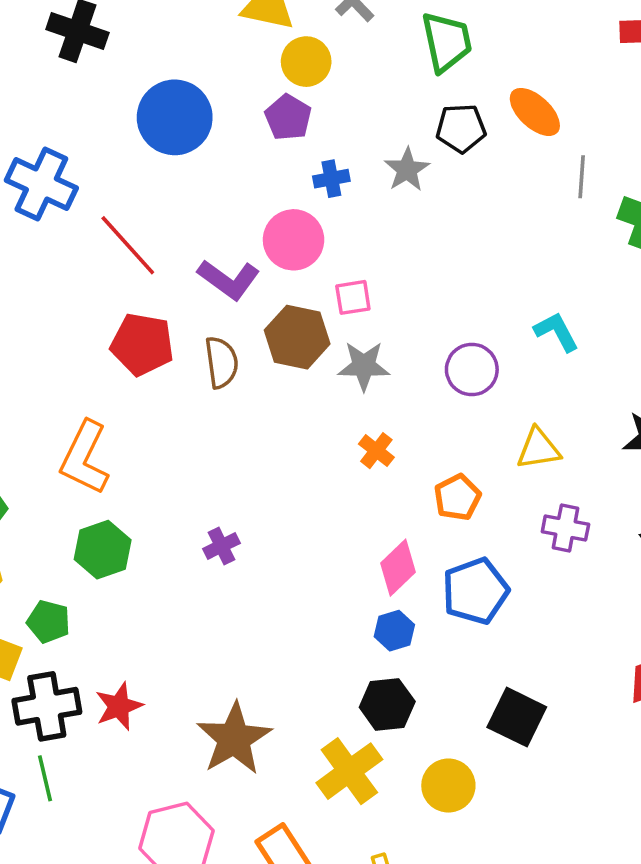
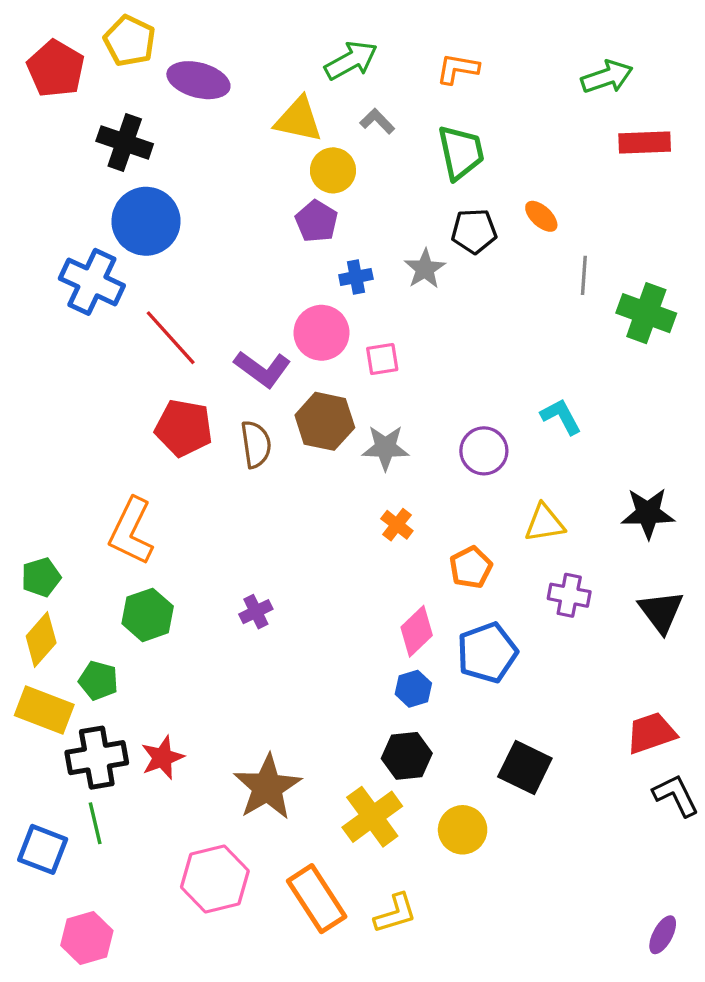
orange ellipse: (535, 112) -> (541, 216), size x0.7
blue circle: (175, 117) -> (146, 221), moved
pink square: (353, 297) -> (382, 359), moved

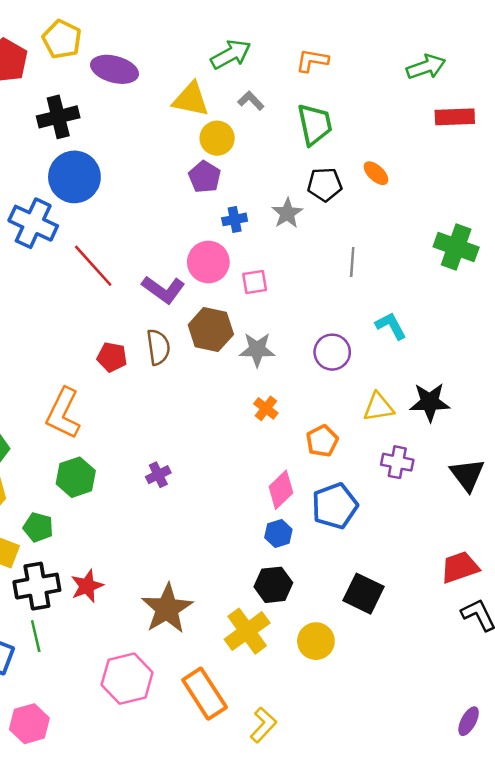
black cross: (125, 143) -> (58, 117), turned -33
gray line: (584, 275) -> (352, 262), moved
red pentagon: (184, 428) -> (112, 357), moved, size x0.7
black star: (648, 513) -> (430, 402), moved
yellow L-shape: (395, 913) -> (263, 725), moved, turned -30

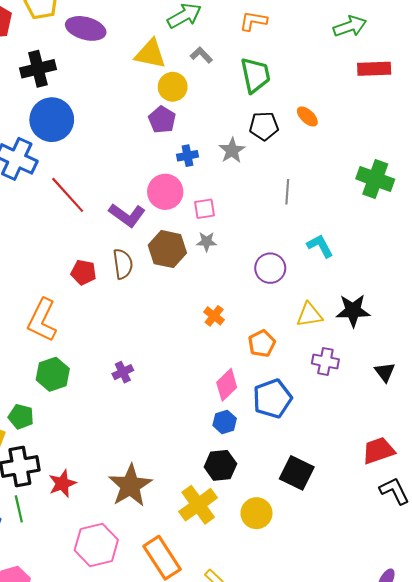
gray star: (257, 350) -> (207, 242), moved, size x0.7
black triangle: (467, 475) -> (385, 372), size x0.7
red star: (87, 586) -> (62, 483), moved

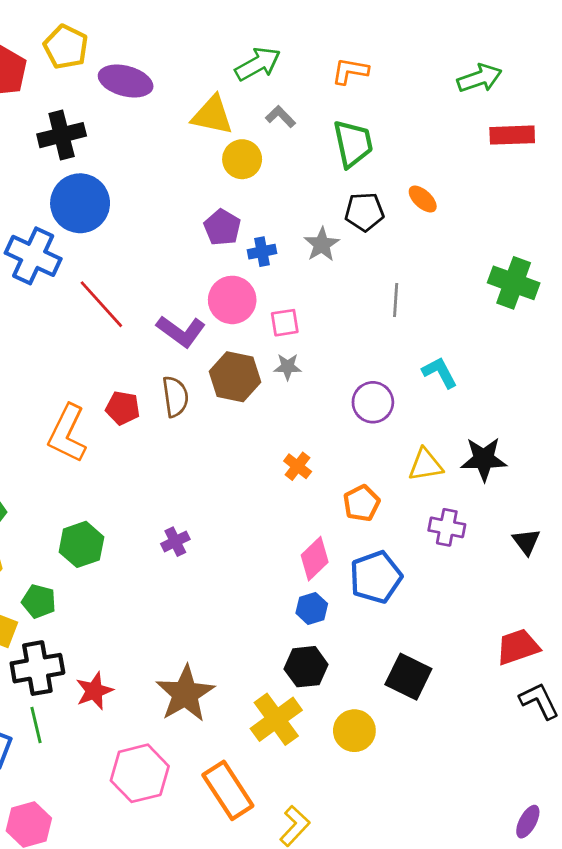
purple pentagon: (162, 120) -> (222, 227), moved
orange L-shape: (42, 320) -> (67, 434), moved

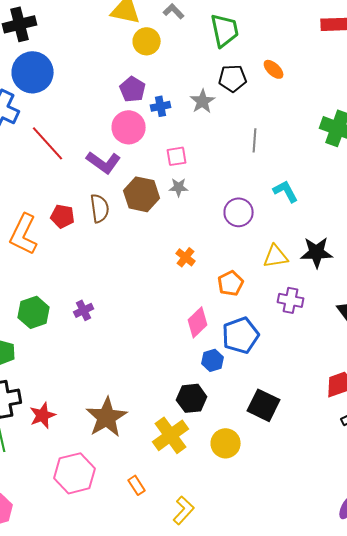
pink circle: (232, 300) -> (129, 127), moved
purple cross: (175, 542) -> (84, 310), moved
blue hexagon: (312, 608) -> (213, 360), moved
orange rectangle: (228, 790) -> (137, 485), size x0.5

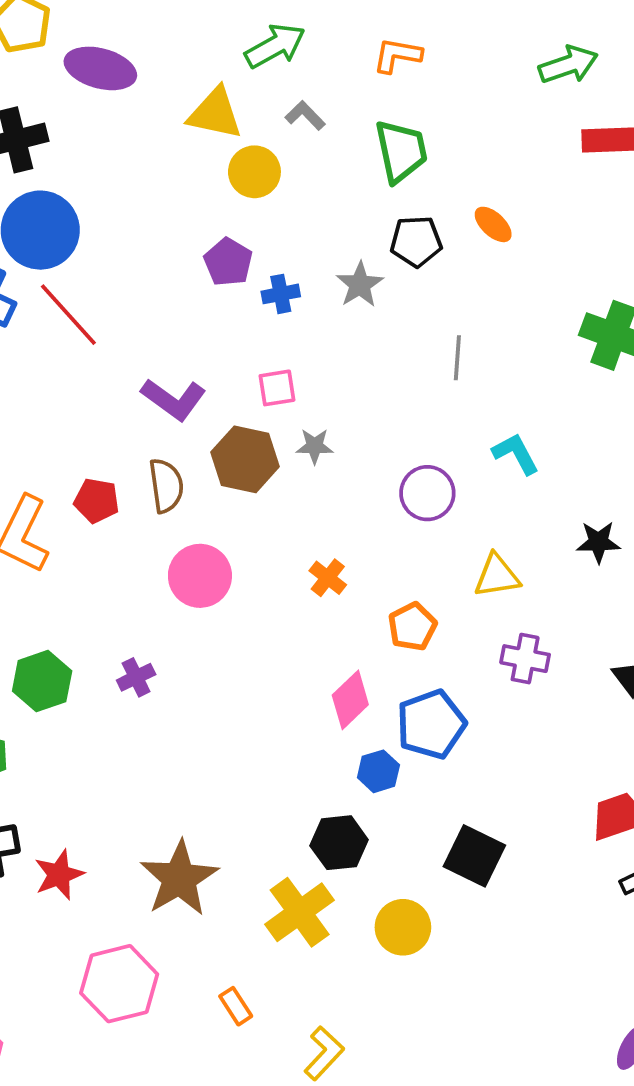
pink circle: (129, 127) -> (200, 576), moved
red line: (48, 143) -> (68, 315), moved
pink square: (177, 156) -> (277, 388), moved
black star: (317, 252) -> (598, 542), moved, size x0.7

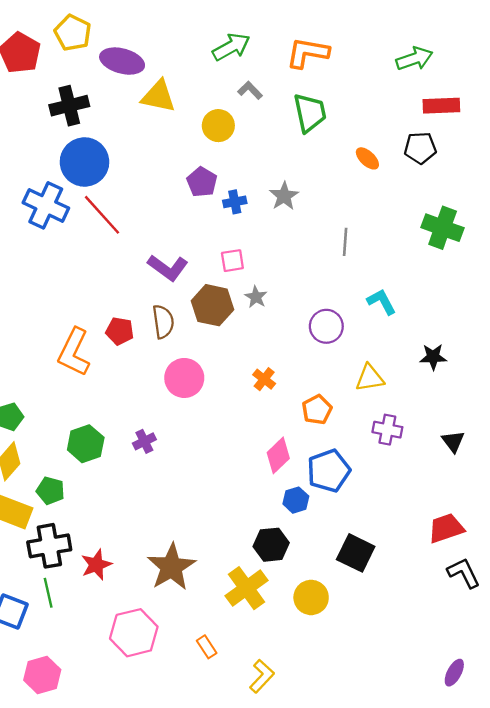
orange L-shape: (397, 55) -> (308, 53), size x1.4
yellow triangle: (215, 114) -> (158, 96), moved
black pentagon: (416, 241) -> (420, 148), moved
gray star: (315, 446) -> (256, 297), turned 30

